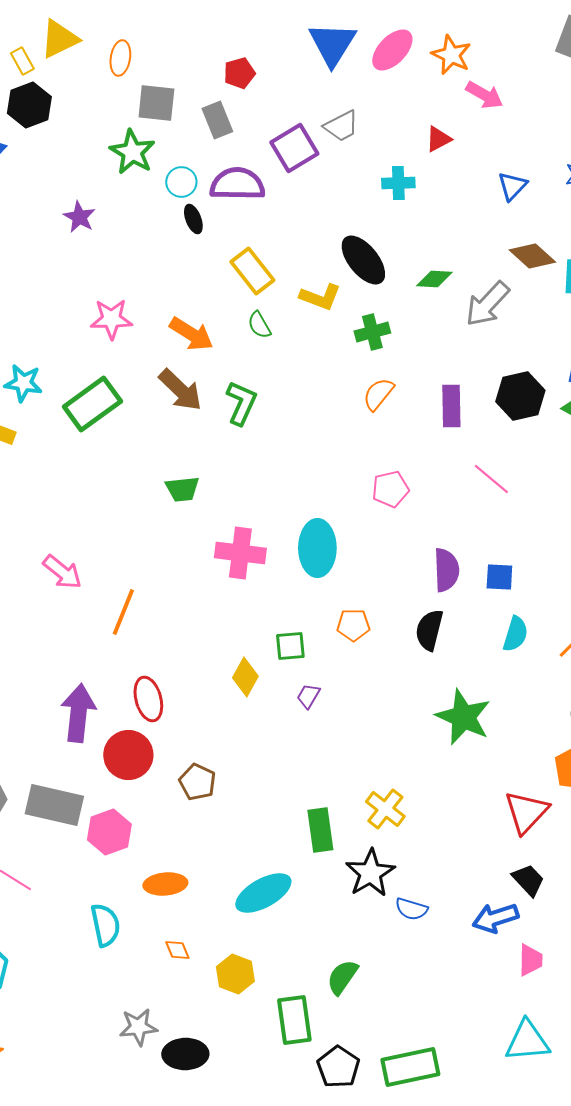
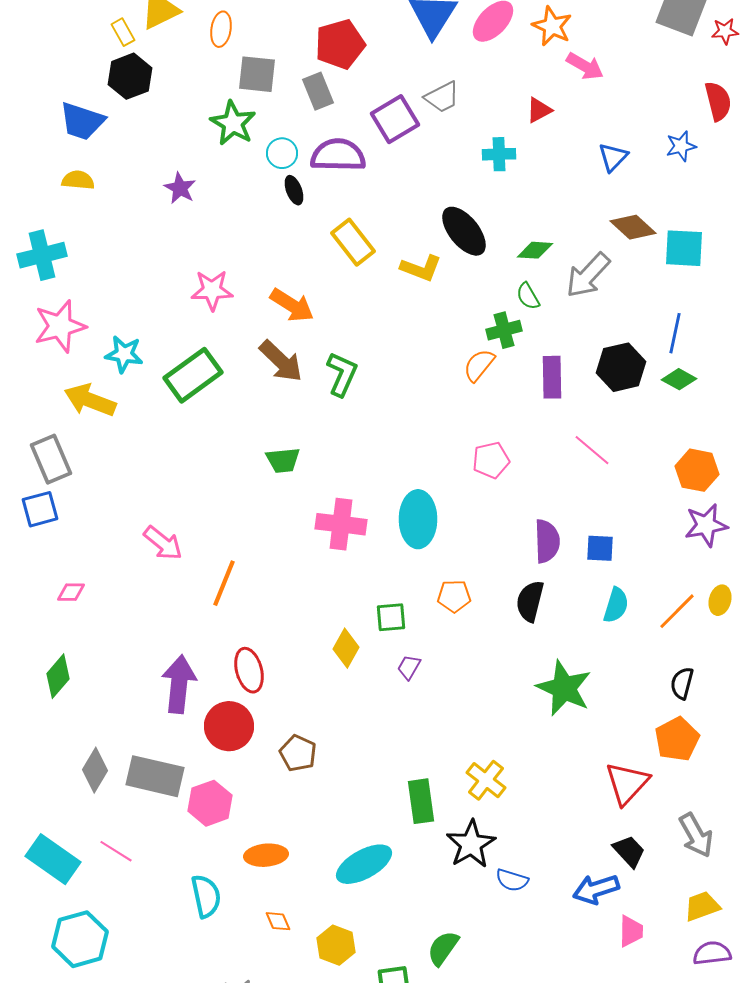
red pentagon: (239, 73) -> (340, 44), size x1.6
green semicircle: (259, 325) -> (528, 296), moved
green cross: (372, 332) -> (504, 330), moved

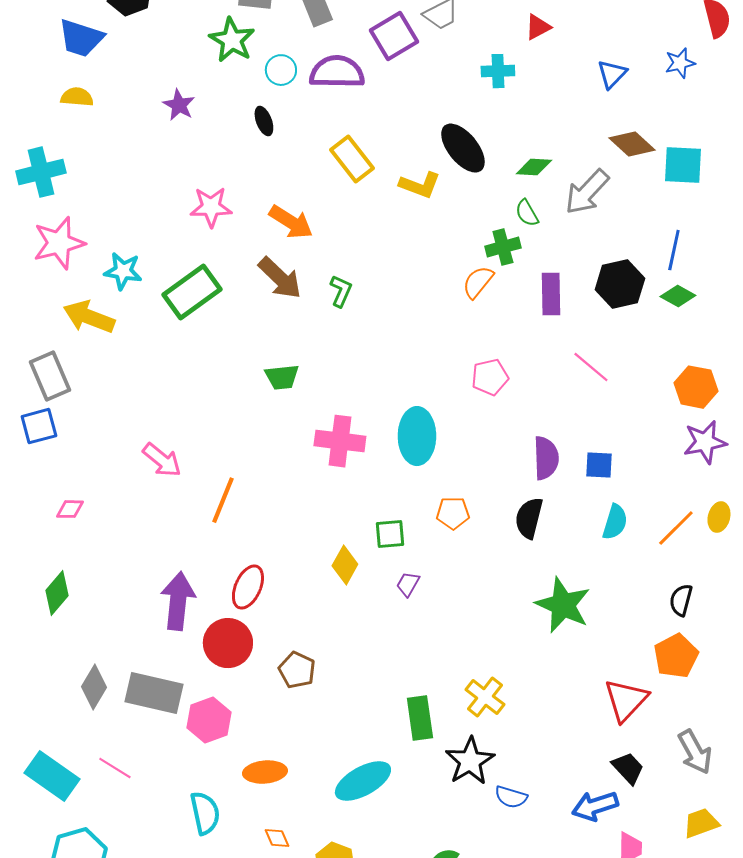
black ellipse: (294, 190) -> (264, 121), moved
green L-shape: (342, 374) -> (341, 291), size x0.7
red ellipse: (249, 670) -> (248, 587), turned 39

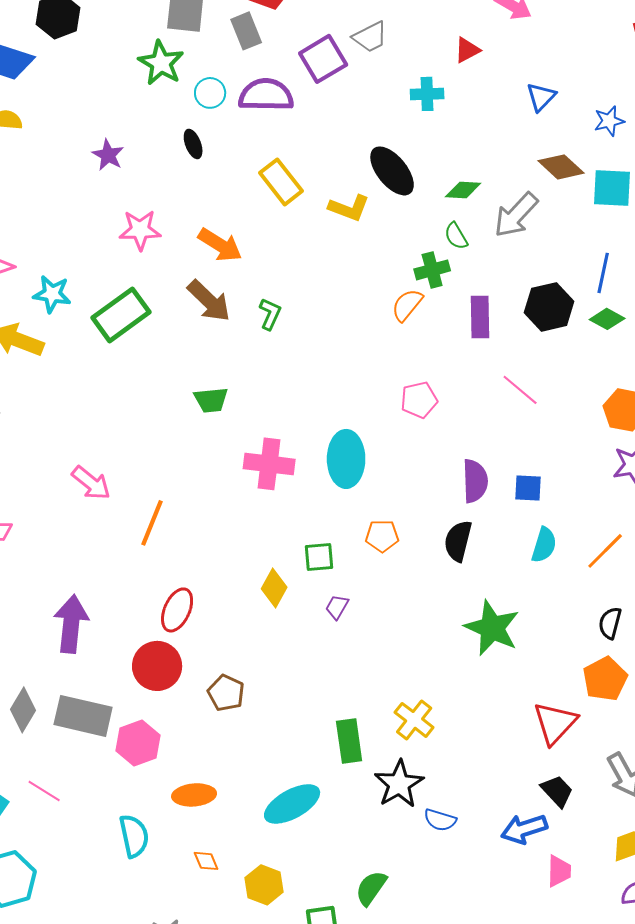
blue star: (680, 63) -> (609, 121), moved
purple star: (179, 105) -> (108, 155), moved
purple arrow: (178, 601) -> (71, 624), moved

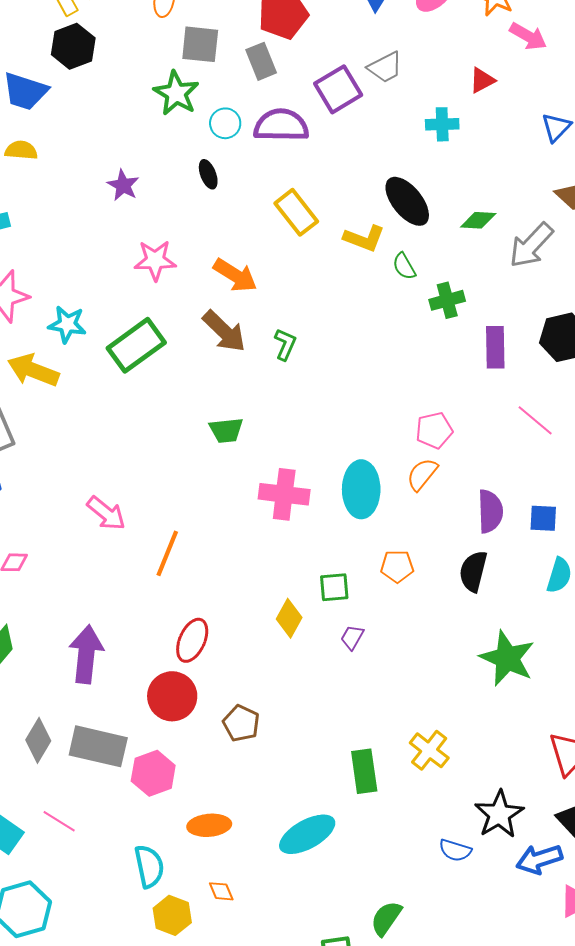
green semicircle: (456, 236) -> (404, 266), moved
orange semicircle: (407, 305) -> (422, 474), moved
black star: (399, 784) -> (499, 814), moved
yellow hexagon: (264, 885) -> (172, 915), moved

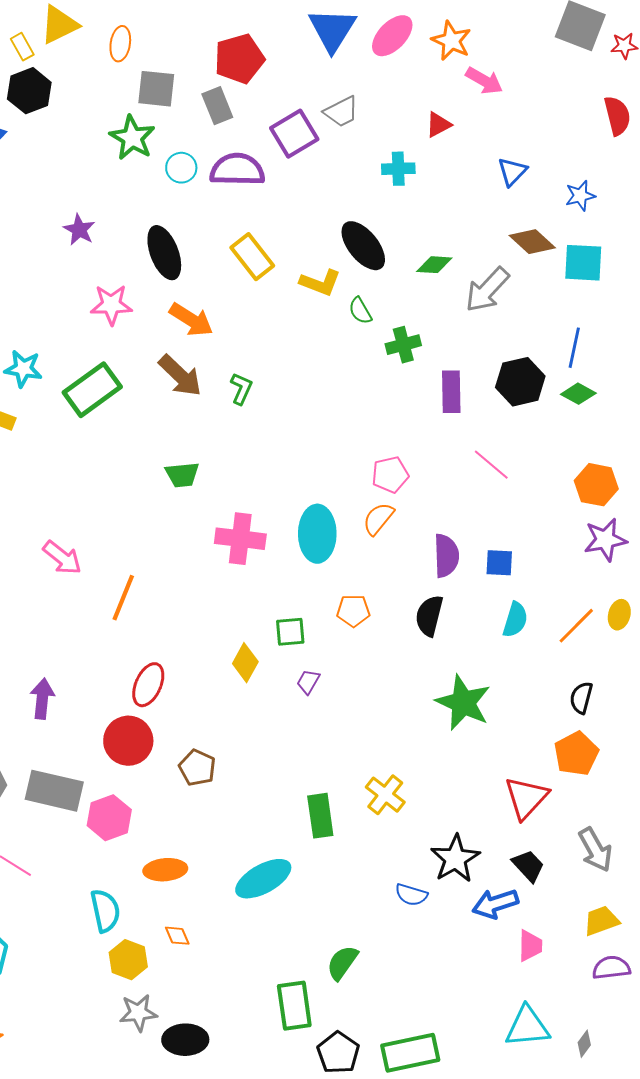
black ellipse: (208, 174) -> (164, 253), moved, size x1.8
purple arrow: (86, 654) -> (42, 699), size x0.7

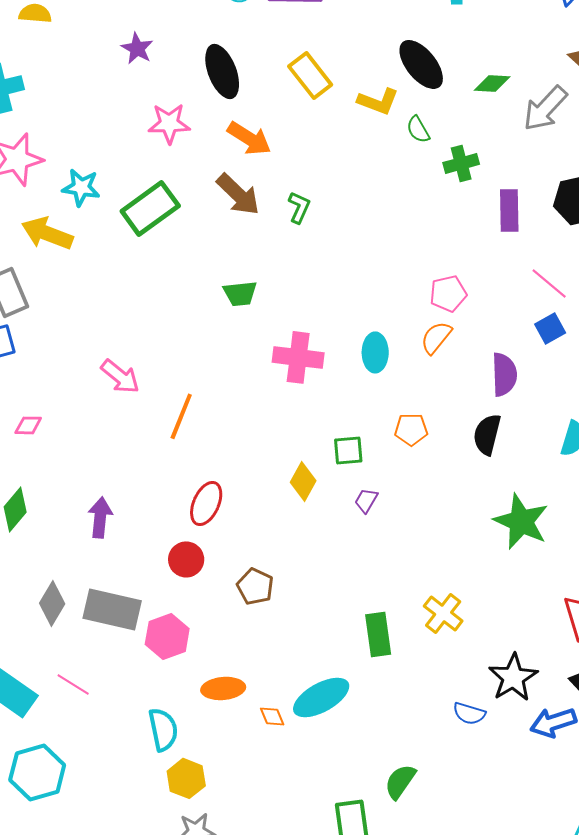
cyan ellipse: (317, 534) -> (375, 352), size x0.7
blue square: (499, 563) -> (550, 328), moved, turned -32
red circle: (128, 741) -> (186, 559), size x0.7
orange diamond: (177, 936) -> (272, 716), moved

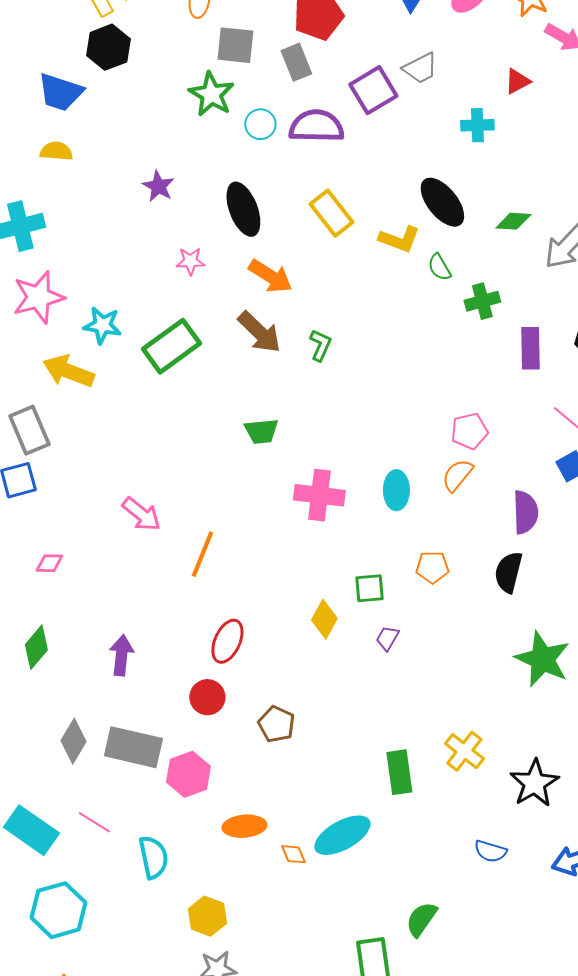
pink star: (169, 123) -> (190, 261), size x0.7
black star: (513, 677) -> (534, 783), moved
cyan semicircle: (163, 729) -> (153, 857), moved

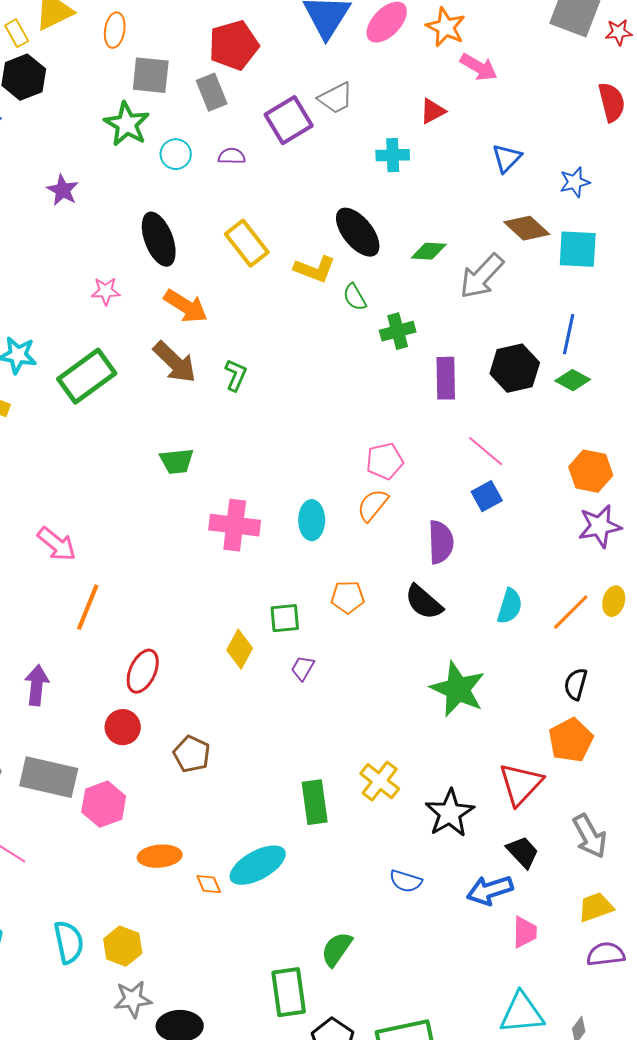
purple semicircle: (316, 126) -> (232, 156), size x0.5
purple star: (158, 186) -> (63, 190), moved
orange line: (202, 554) -> (88, 607), moved
black semicircle: (508, 572) -> (424, 602), turned -63
cyan semicircle: (153, 857) -> (69, 942), moved

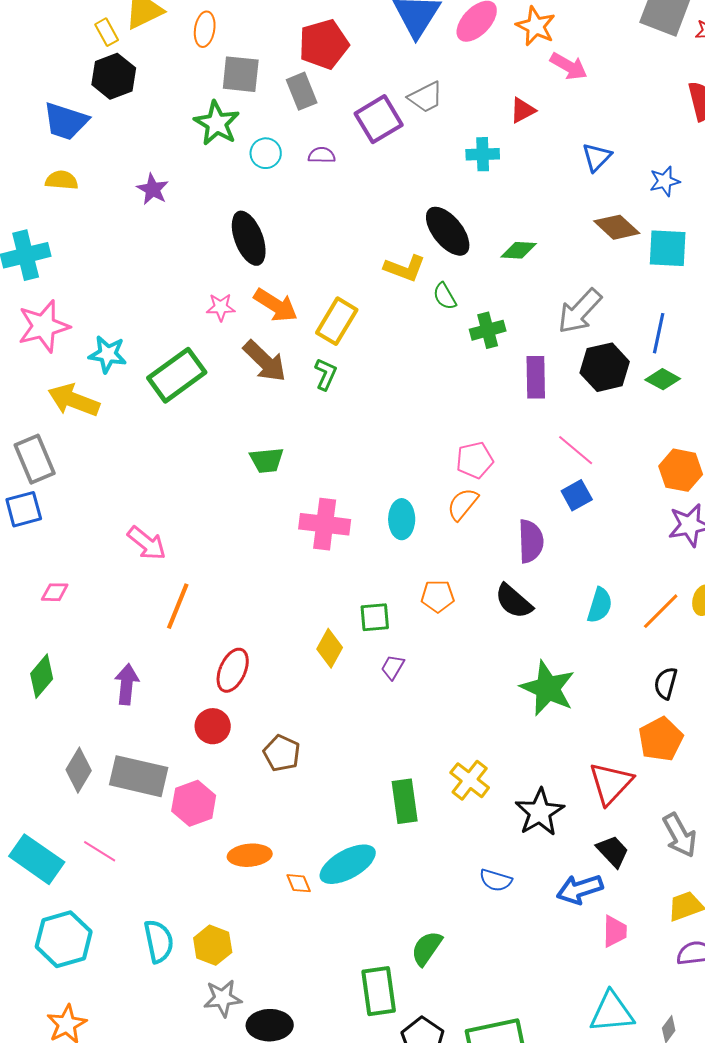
yellow rectangle: (247, 243) -> (337, 321), moved, turned 69
gray arrow: (482, 276) -> (580, 311), moved
pink star: (106, 291) -> (221, 307), moved

